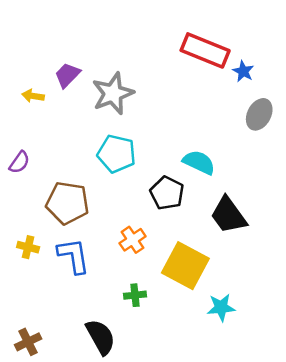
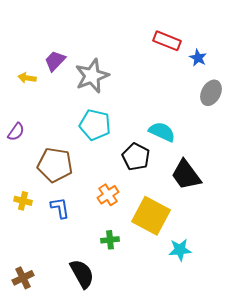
red rectangle: (205, 50) -> (167, 41), size x0.7
blue L-shape: (74, 256) -> (60, 208), size x0.7

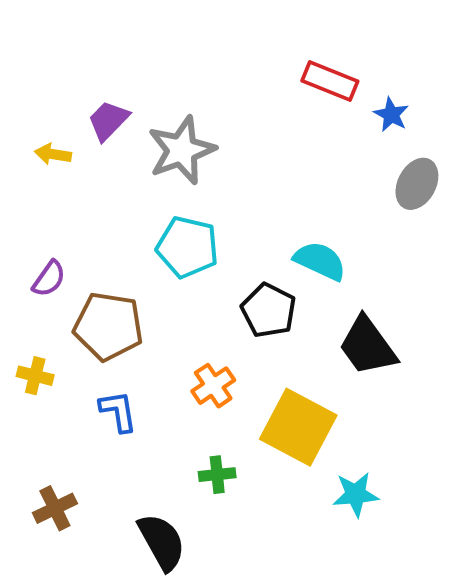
purple semicircle: (16, 132) -> (49, 279), moved
yellow cross: (23, 201) -> (35, 376), moved
brown cross: (23, 278) -> (55, 508), moved

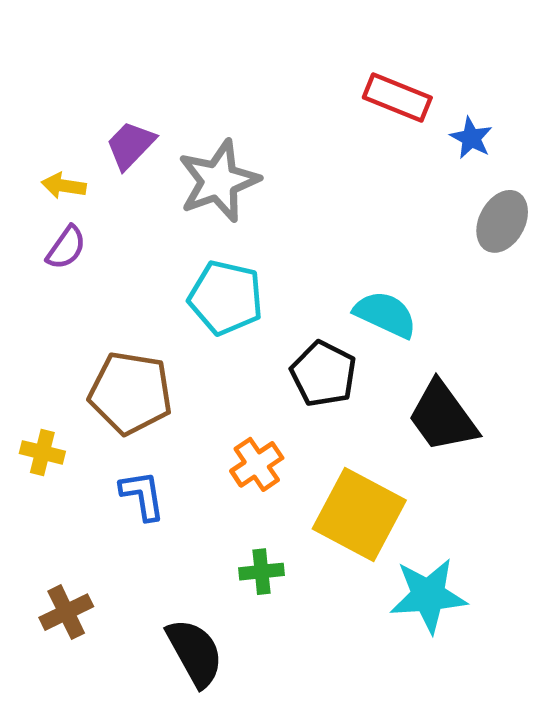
purple semicircle: (49, 279) -> (66, 248), moved
cyan star: (356, 494) -> (428, 595), size x1.4

